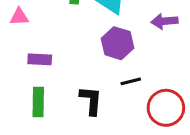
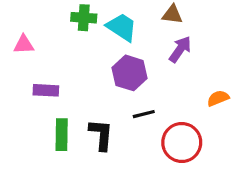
purple arrow: (164, 21) -> (180, 49), turned 130
green rectangle: (38, 102) -> (62, 135), moved

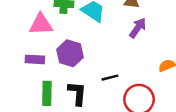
pink triangle: (24, 45) -> (41, 24), moved, size x1.5
purple hexagon: (130, 73) -> (70, 53), moved

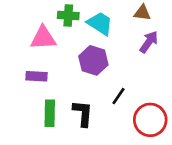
purple hexagon: (70, 53) -> (93, 60), moved
black line: (110, 78) -> (118, 96), turned -42

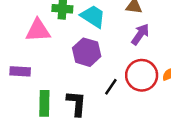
purple rectangle: (37, 76) -> (20, 71), moved
red circle: (150, 120) -> (142, 75), moved

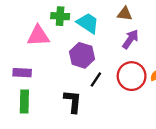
black line: (111, 87) -> (96, 80), moved
green rectangle: (44, 103) -> (24, 101), moved

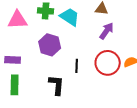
pink triangle: (38, 36) -> (18, 20), moved
purple hexagon: (82, 55) -> (50, 45), moved
black line: (96, 80) -> (77, 66), turned -32

